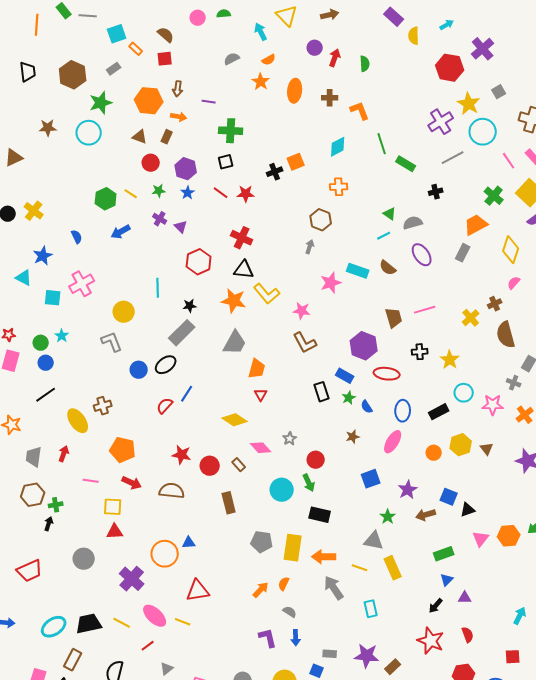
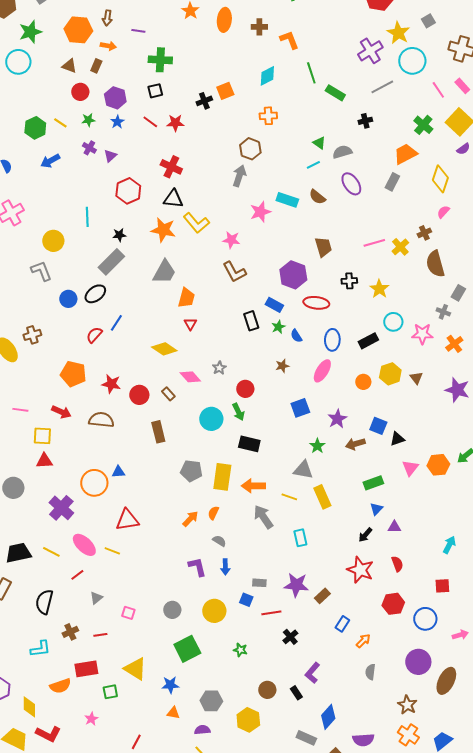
purple triangle: (181, 227) -> (110, 156), turned 32
gray arrow: (310, 247) -> (239, 176), size x1.5
pink line: (425, 310) -> (374, 243), moved
orange pentagon: (123, 450) -> (73, 374), moved

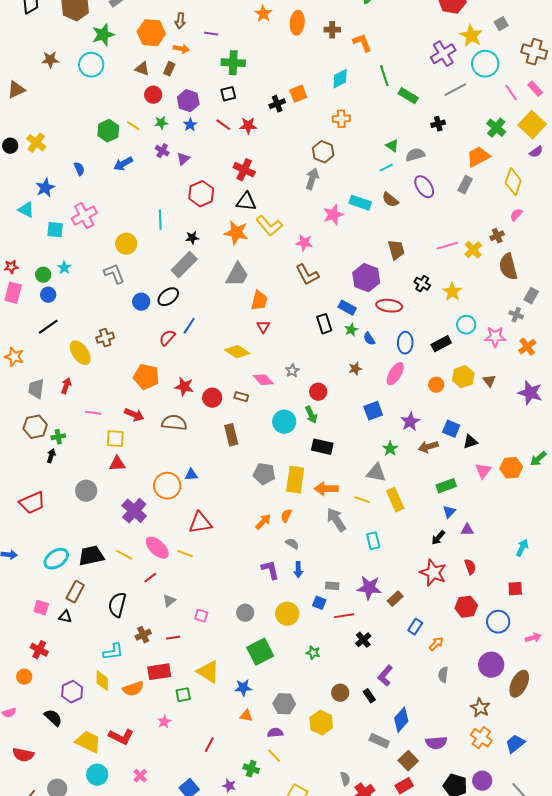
black cross: (349, 281) -> (422, 284), turned 35
brown rectangle: (168, 394) -> (241, 397), turned -32
yellow diamond: (29, 707) -> (102, 681), moved

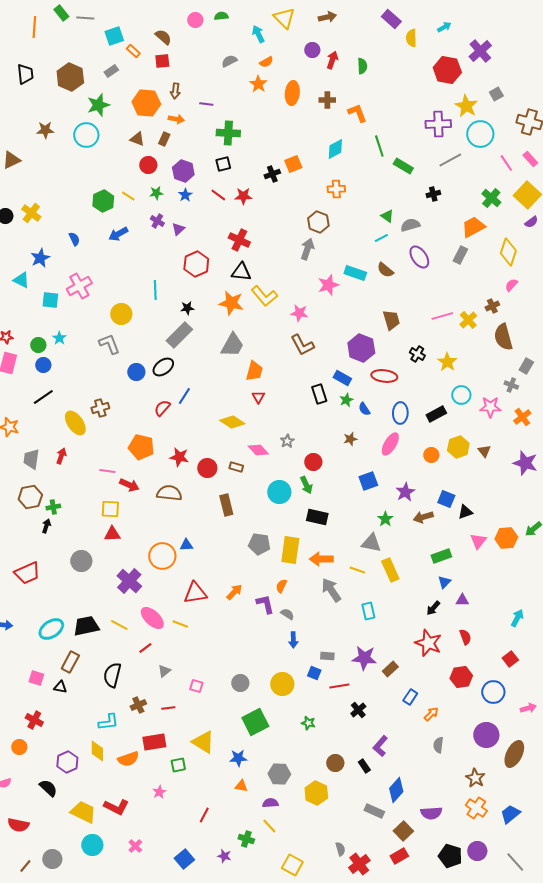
purple cross: (443, 54) -> (438, 124), turned 30
pink line: (93, 413) -> (107, 471), moved
orange arrow: (263, 522) -> (234, 592), moved
purple L-shape: (270, 570) -> (265, 604), moved
red square: (515, 589) -> (510, 659), turned -35

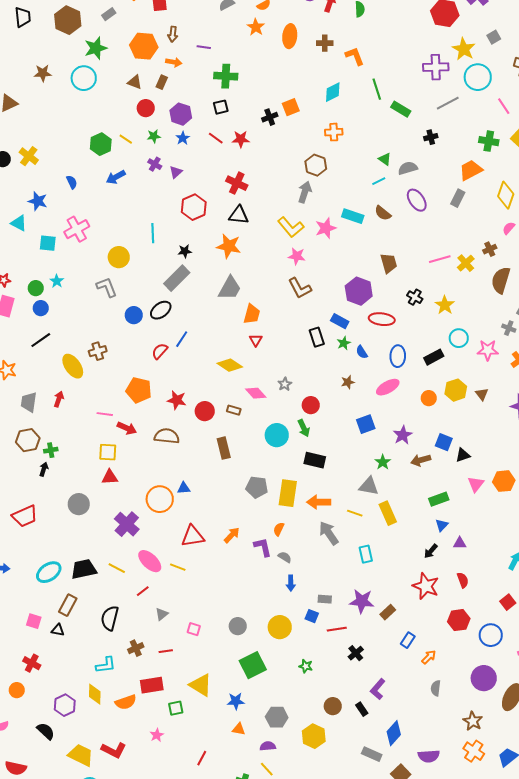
green cross: (491, 198) -> (489, 141), turned -30
blue star: (40, 258) -> (38, 201), turned -30
yellow L-shape: (264, 296) -> (291, 227), moved
brown semicircle: (503, 337) -> (501, 280), turned 32
pink ellipse: (390, 444) -> (388, 387), turned 30

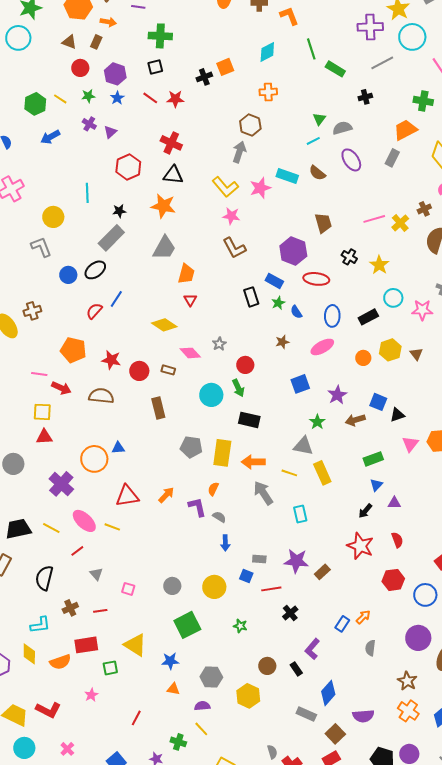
green triangle: (385, 159) -> (319, 119), turned 32
gray triangle: (162, 614) -> (96, 574), turned -32
blue rectangle: (408, 640) -> (342, 624), moved

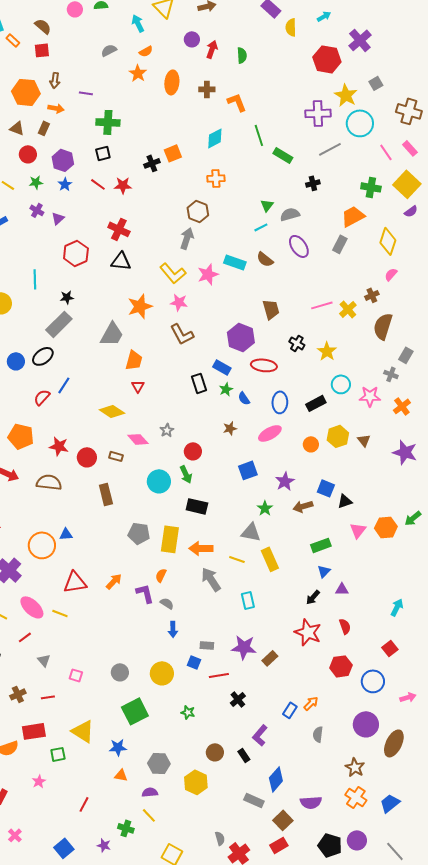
orange star: (163, 206) -> (140, 306), moved, turned -30

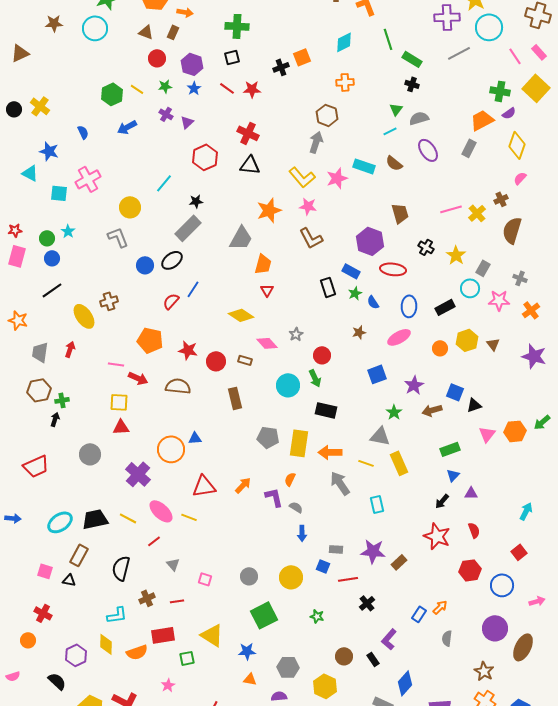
black cross: (313, 183) -> (412, 84), moved, turned 32
purple semicircle: (411, 211) -> (509, 113), moved
cyan line: (35, 279) -> (164, 183), turned 42
gray rectangle: (406, 355) -> (483, 268), moved

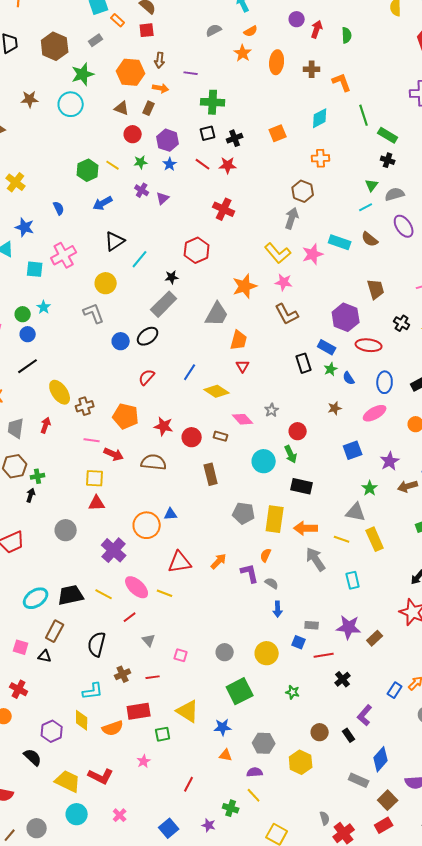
black cross: (281, 67) -> (235, 138), moved
red hexagon: (205, 157) -> (197, 250), moved
black triangle: (250, 165) -> (115, 241), moved, turned -40
blue line: (193, 289) -> (190, 372), moved
brown cross: (109, 301) -> (85, 406), moved

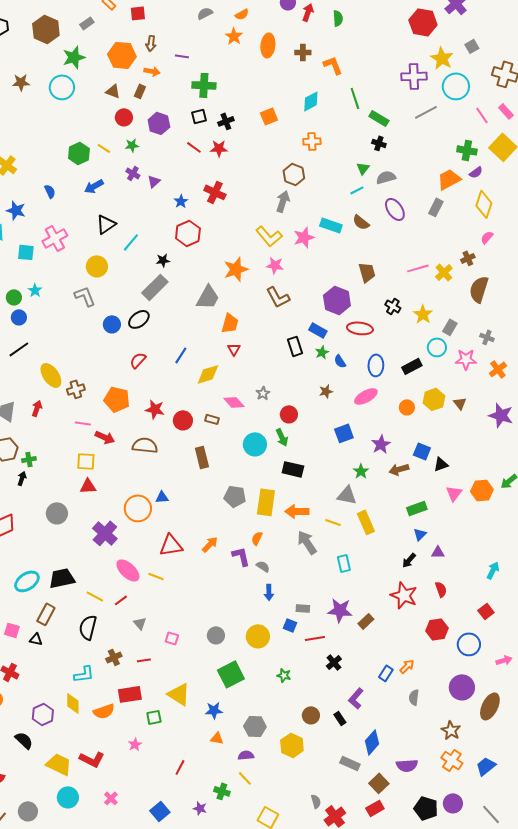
blue star: (170, 164) -> (181, 201), moved
yellow diamond: (217, 391) -> (208, 374), turned -50
yellow line: (104, 594) -> (95, 596), moved

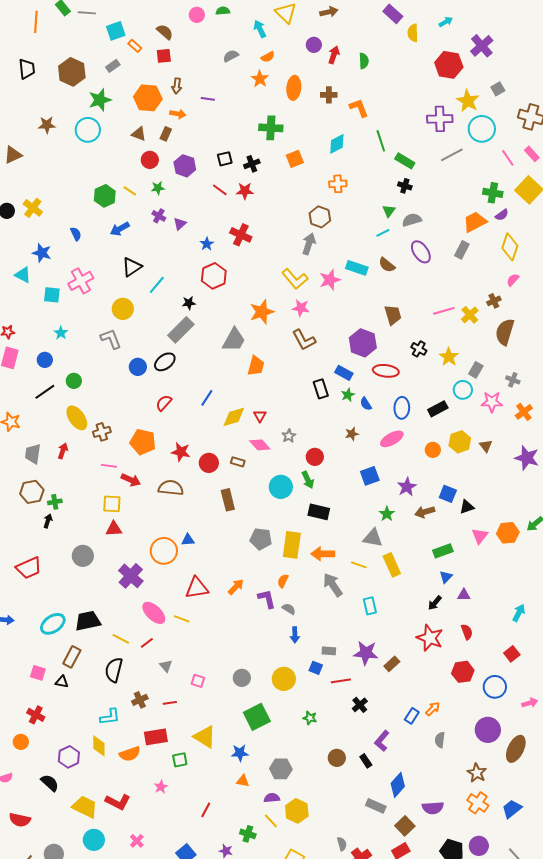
green cross: (204, 85) -> (271, 128), moved
green circle: (14, 297) -> (74, 381), moved
red triangle: (234, 349) -> (260, 416), moved
yellow hexagon: (292, 745) -> (297, 811), moved

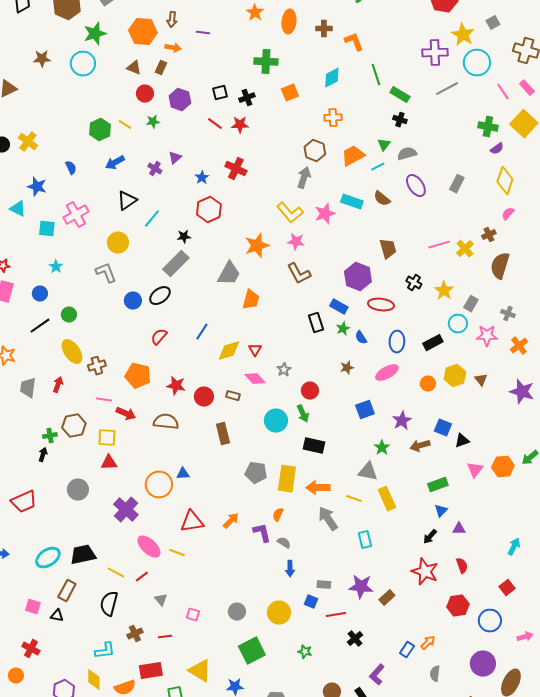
purple cross: (159, 216) -> (155, 169), moved
orange trapezoid: (475, 222) -> (353, 156), moved
brown hexagon: (32, 492) -> (74, 426), moved

